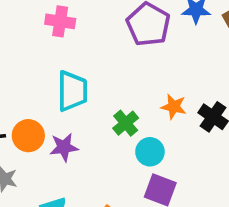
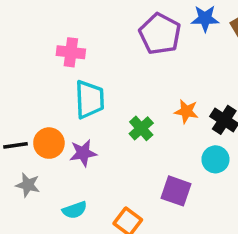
pink cross: (60, 21) -> (71, 52), moved
cyan circle: (150, 152) -> (215, 159), moved

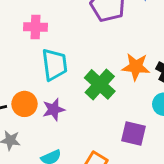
orange star: (186, 111) -> (136, 67), size x1.4
green cross: (141, 128) -> (100, 84), size x1.5

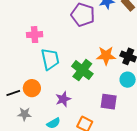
purple star: (54, 110) -> (63, 99), moved

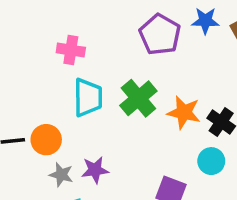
green cross: (82, 70) -> (138, 98), moved
gray star: (24, 114) -> (61, 175), moved

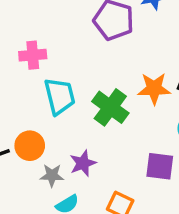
green cross: (138, 98) -> (110, 107), moved

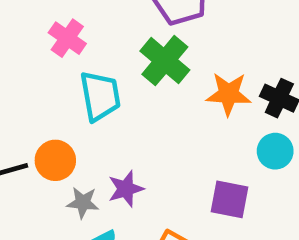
pink cross: (33, 55) -> (67, 38), turned 36
green cross: (110, 107) -> (165, 61), moved

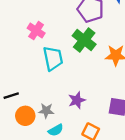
orange circle: (55, 160) -> (25, 116), moved
purple star: (126, 189) -> (77, 100), moved

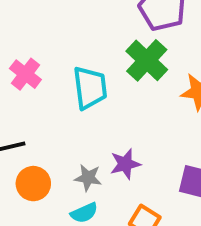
pink cross: (36, 31) -> (25, 74), moved
gray star: (46, 111) -> (88, 178), moved

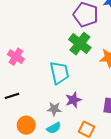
cyan trapezoid: (90, 88) -> (59, 73), moved
orange circle: (33, 184) -> (26, 125), moved

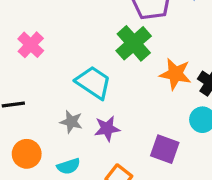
cyan trapezoid: (59, 73) -> (93, 82), turned -55
gray star: (54, 109) -> (71, 122), moved

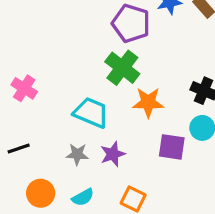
orange star: (175, 74) -> (148, 102), moved
purple square: (165, 149) -> (172, 147), moved

